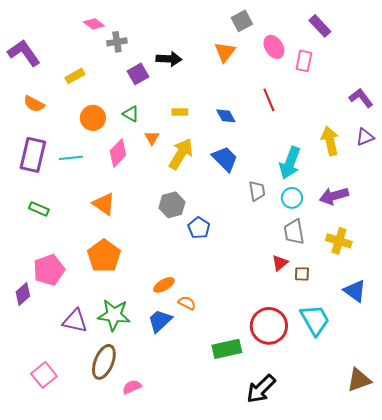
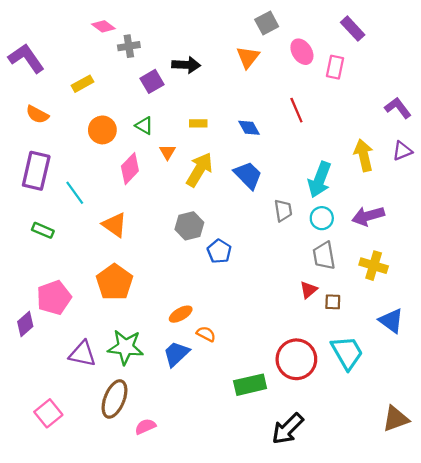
cyan line: (71, 158) -> (75, 193), moved, turned 60

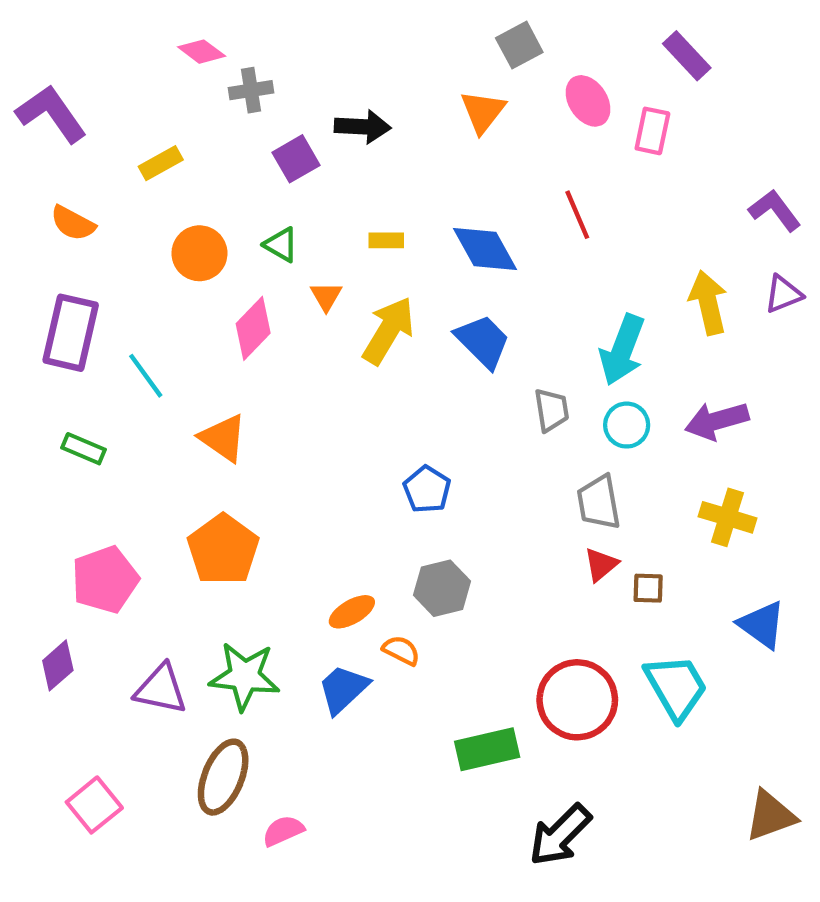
blue diamond: (249, 128) -> (485, 249), size x1.5
gray hexagon: (189, 226) -> (442, 588), moved
gray trapezoid: (324, 256) -> (599, 502), moved
purple diamond: (25, 324) -> (58, 665), moved

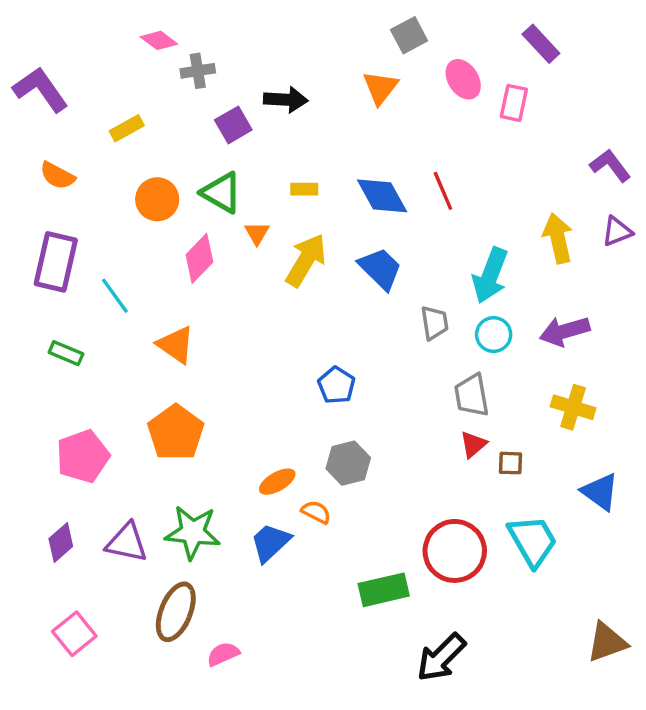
red line: (577, 215) -> (443, 191), moved
green triangle: (281, 245) -> (221, 193), size x1.5
purple diamond: (58, 665) -> (61, 542), moved

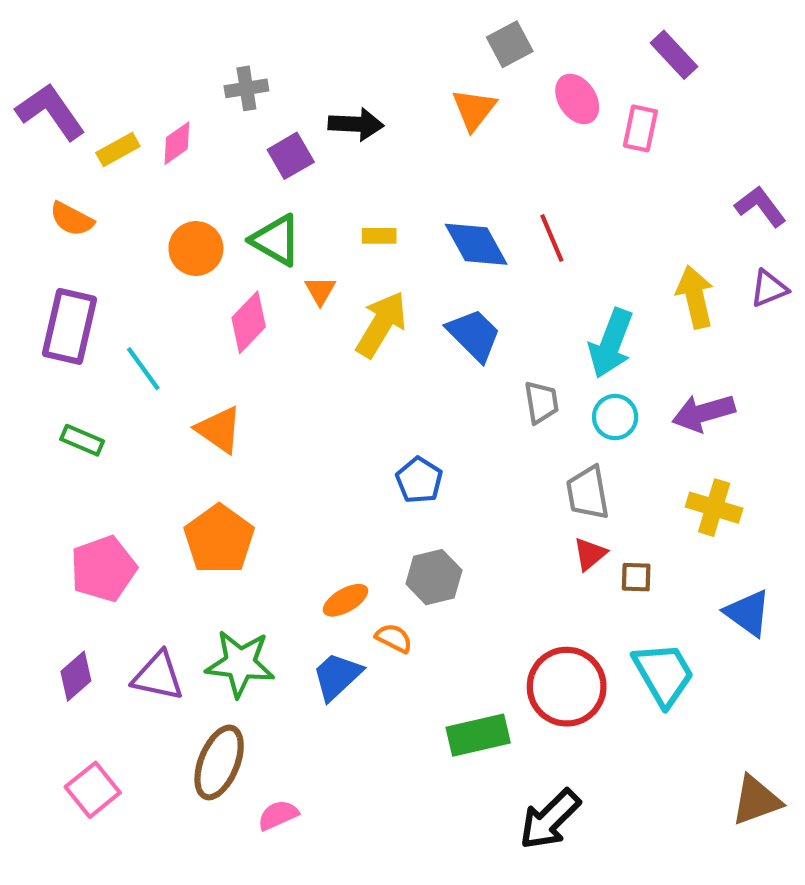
pink diamond: (159, 40) -> (177, 143), moved, turned -72
yellow rectangle: (127, 128) -> (118, 149), moved

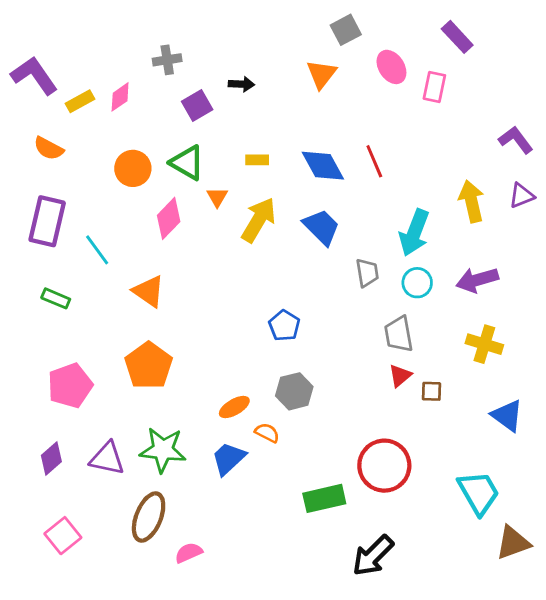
black arrow: (356, 124) -> (241, 84), size x0.7
cyan trapezoid: (664, 674) -> (479, 493), moved

